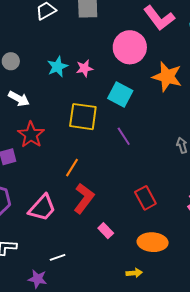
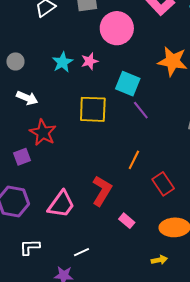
pink circle: (130, 47) -> (117, 28), moved
purple line: (124, 136) -> (141, 110), moved
orange line: (72, 168) -> (134, 160), moved

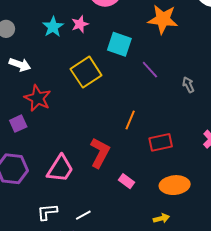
yellow square: (93, 109) -> (86, 72), turned -32
purple line: (141, 110) -> (150, 70), moved
red rectangle: (163, 184) -> (161, 142), turned -65
white L-shape: (30, 247) -> (47, 212), moved

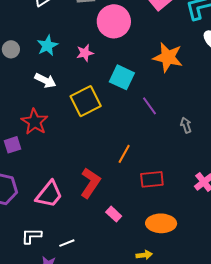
cyan star: (53, 27) -> (47, 46), moved
white arrow: (20, 65) -> (45, 80), moved

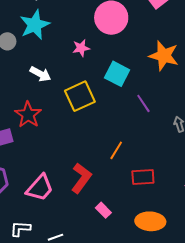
cyan star: (47, 46) -> (35, 25), moved, size x1.4

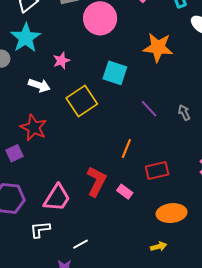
pink star: (81, 48) -> (61, 61), moved
purple line: (143, 103) -> (149, 109), moved
pink rectangle: (103, 210) -> (125, 192), moved
white L-shape: (20, 229) -> (40, 229), moved

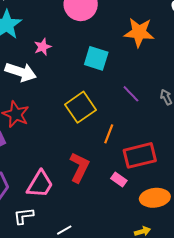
white arrow: (39, 85) -> (21, 72), size x1.4
yellow square: (82, 101) -> (80, 107), moved
red rectangle: (157, 171) -> (140, 155), size x1.4
pink rectangle: (125, 192) -> (119, 179), moved

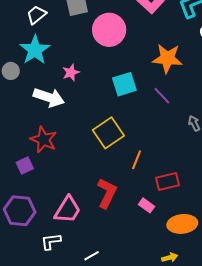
cyan square: (96, 58) -> (124, 84), turned -35
purple line: (131, 94) -> (162, 96), moved
red rectangle: (140, 155) -> (167, 181), size x0.7

